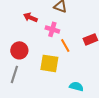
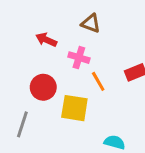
red circle: (19, 50) -> (43, 87), moved

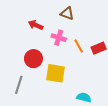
orange line: (98, 81) -> (79, 46), moved

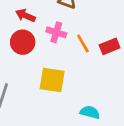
red circle: (33, 59) -> (23, 42), moved

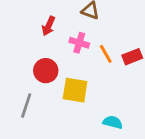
red arrow: (25, 15) -> (49, 26), turned -90
red circle: (23, 42) -> (46, 71), moved

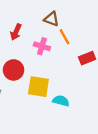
orange line: (106, 54) -> (65, 37), moved
cyan semicircle: (113, 122) -> (61, 101), moved

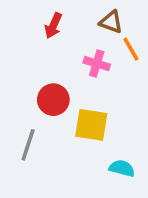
red arrow: (16, 32) -> (53, 26), moved
cyan semicircle: (61, 101) -> (122, 168), moved

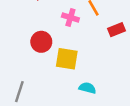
gray line: (28, 145) -> (19, 92), moved

